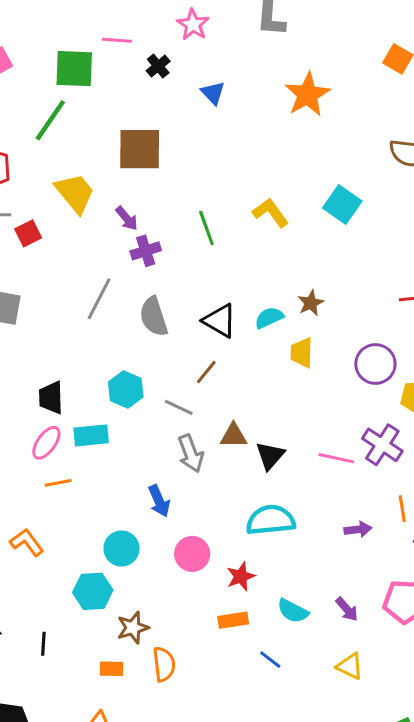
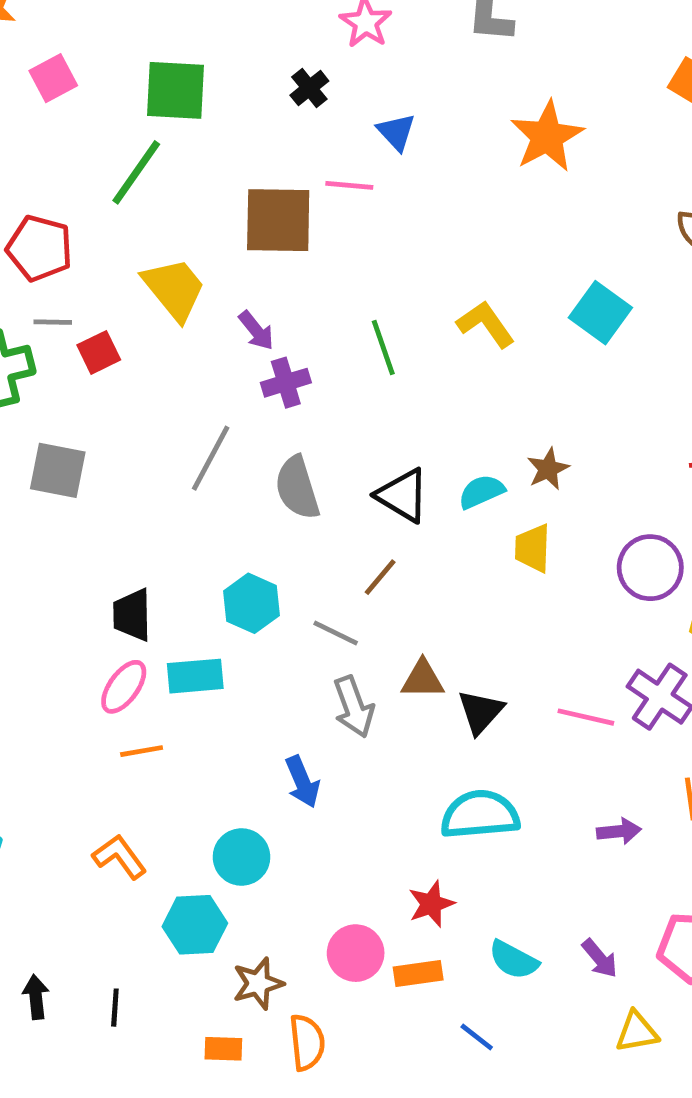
pink line: (117, 40) -> (349, 185), moved
orange L-shape: (27, 542) -> (120, 857), moved
pink circle: (192, 554) -> (356, 953), moved
yellow triangle: (350, 666) -> (637, 1032), moved, turned -36

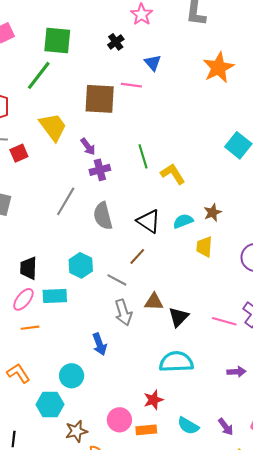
yellow L-shape: (486, 324) -> (173, 174), moved

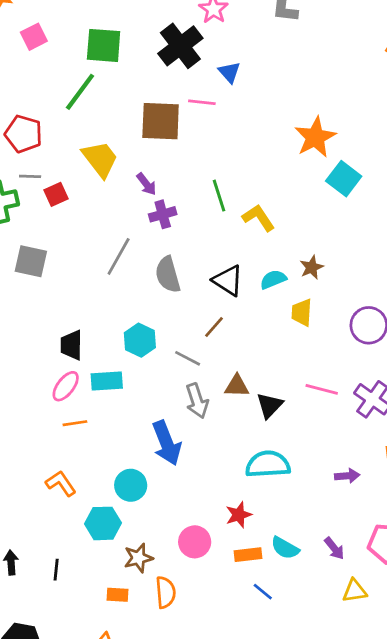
black cross: (116, 42) -> (180, 46), size x2.0
orange star: (218, 68) -> (315, 137), moved
pink line: (224, 321) -> (322, 389), moved
blue arrow: (100, 344) -> (167, 443), size x1.5
orange rectangle: (146, 430) -> (248, 555), moved

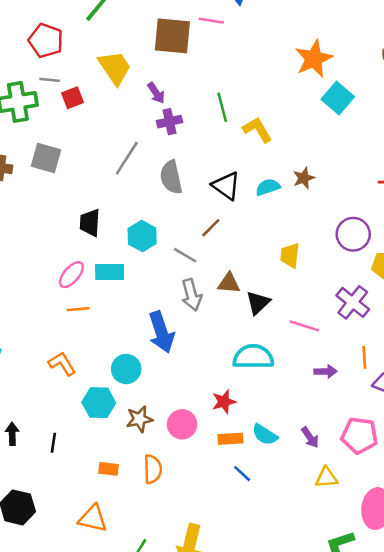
yellow trapezoid: (302, 313) -> (290, 255), moved
black trapezoid: (71, 345) -> (90, 223), moved
pink line: (322, 389) -> (304, 326), moved
brown star: (138, 558) -> (139, 419), moved

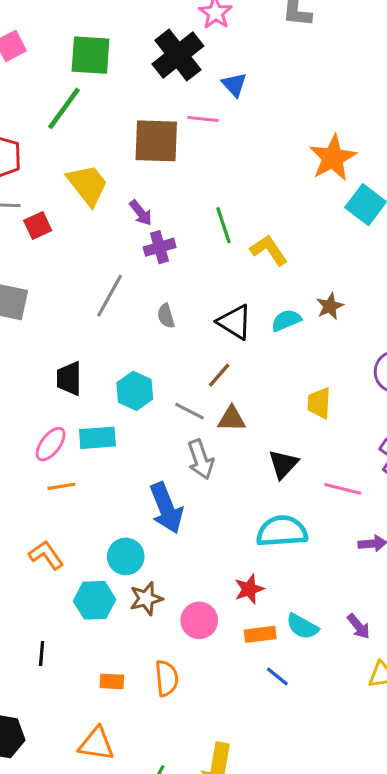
gray semicircle: (171, 177) -> (166, 316), size x0.6
brown triangle: (229, 283) -> (232, 419), moved
brown star: (139, 419) -> (146, 599), moved

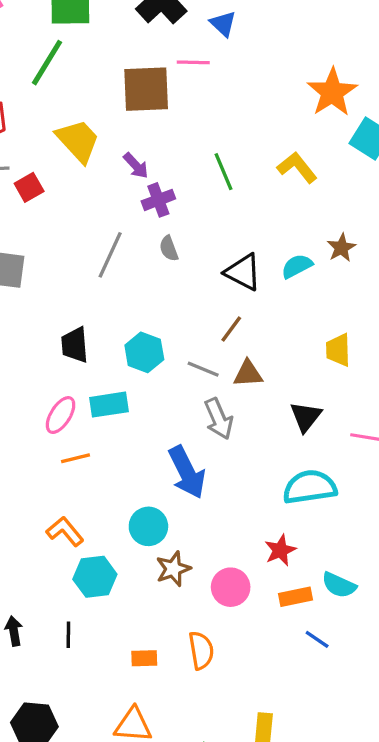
yellow L-shape: (269, 250) -> (297, 167), moved
gray semicircle: (166, 316) -> (169, 248), moved
cyan hexagon: (95, 600) -> (95, 577), moved

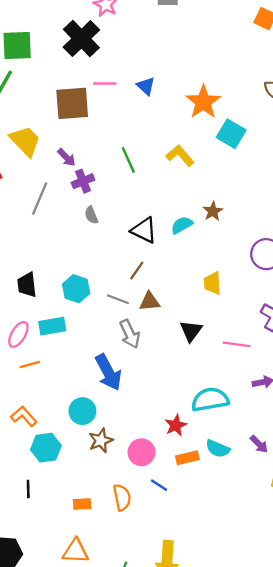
blue triangle: (223, 24) -> (146, 86), moved
gray line: (110, 255) -> (40, 199), moved
cyan semicircle: (310, 487) -> (210, 400), moved
blue line: (317, 639) -> (159, 485), moved

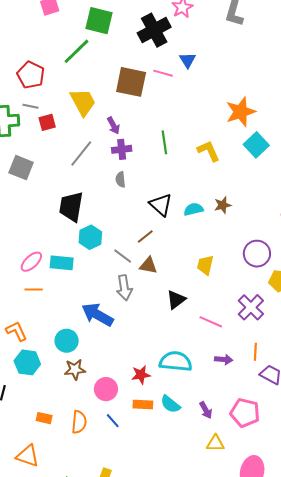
blue triangle: (146, 86) -> (188, 60), moved
black trapezoid: (27, 285) -> (71, 207), moved, size x1.4
blue arrow: (108, 372) -> (97, 315), turned 132

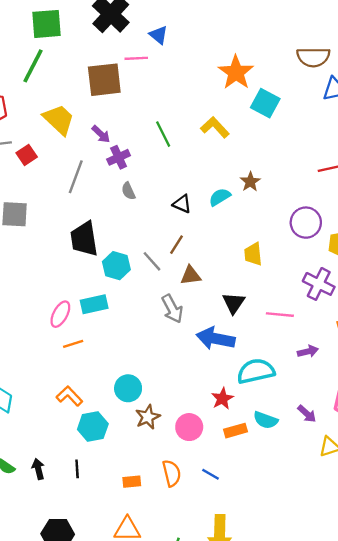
black triangle: (161, 205) -> (182, 204), size x0.7
gray line: (123, 256) -> (152, 261), moved, turned 30
blue arrow: (97, 315) -> (216, 339), moved
blue line: (113, 421) -> (210, 474), moved

